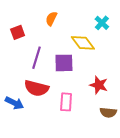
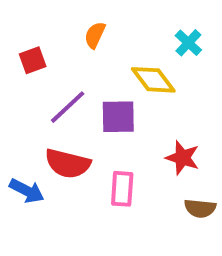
purple line: (37, 58) -> (68, 107), turned 30

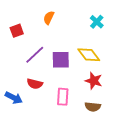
yellow diamond: (153, 80) -> (89, 55), moved
red semicircle: (68, 164) -> (35, 84), size x0.7
brown semicircle: (200, 208) -> (93, 107), moved

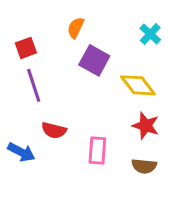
purple line: (35, 55) -> (34, 85), moved, turned -65
purple square: (61, 60) -> (94, 60), moved, turned 30

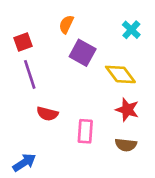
blue arrow: (21, 152) -> (24, 162), moved, turned -60

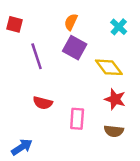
orange semicircle: (66, 24) -> (71, 22), moved
red square: (23, 42) -> (14, 24), moved, turned 35
purple line: (30, 74) -> (37, 56), moved

